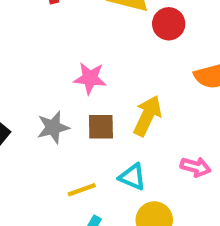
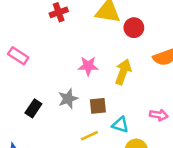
yellow arrow: (147, 116) -> (123, 72), moved
brown square: (101, 127) -> (98, 106), moved

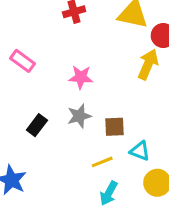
pink star: (88, 66) -> (81, 77), moved
yellow arrow: (123, 72) -> (148, 64), moved

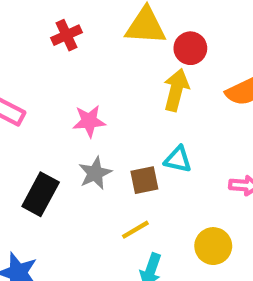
black rectangle: (37, 125) -> (41, 194), size x1.4
cyan triangle: (140, 151) -> (178, 159), moved

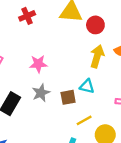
yellow arrow: (176, 90) -> (97, 56), moved
yellow line: (135, 230) -> (84, 120), moved

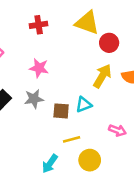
red cross: (27, 16) -> (39, 25), moved
cyan triangle: (87, 86) -> (84, 105), turned -49

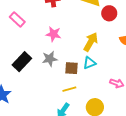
yellow arrow: (102, 76) -> (91, 42), moved
yellow line: (72, 139) -> (69, 89), moved

